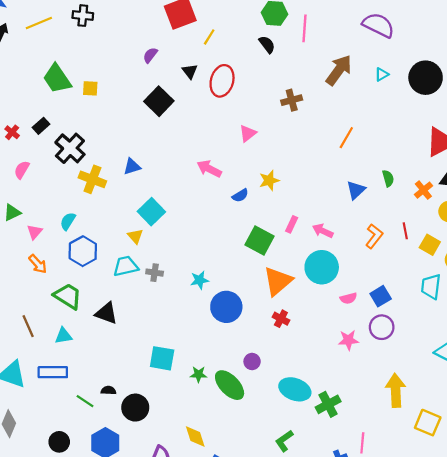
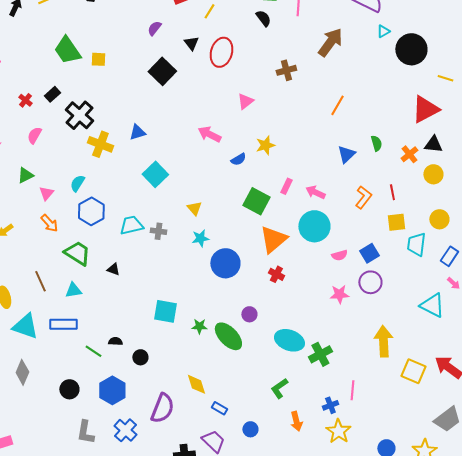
cyan triangle: (382, 74) -> (383, 31), moved
yellow triangle: (135, 236) -> (194, 208), moved
yellow square: (430, 245) -> (396, 222), moved, turned -36
black triangle: (106, 313) -> (113, 269), size x0.6
black circle: (135, 408) -> (140, 357), size x0.6

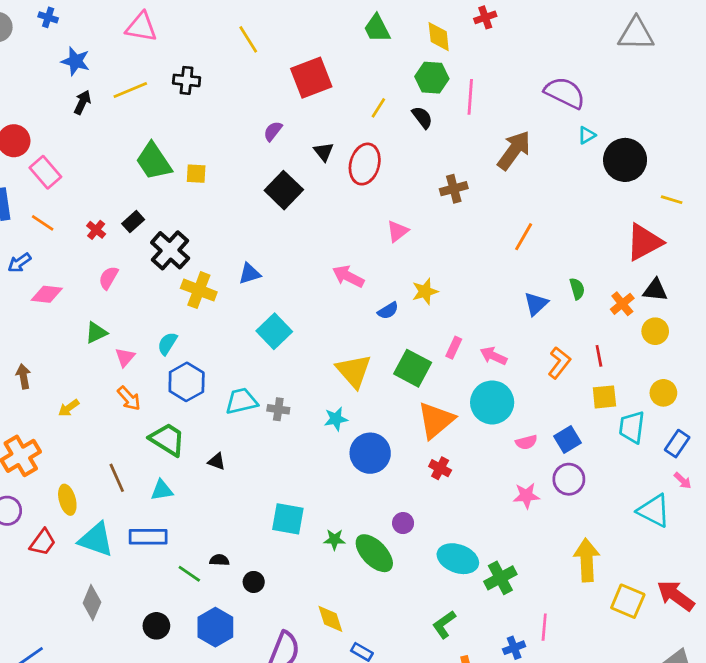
yellow line: (209, 11) -> (378, 108), moved
yellow triangle: (194, 208) -> (354, 371), moved, size x1.8

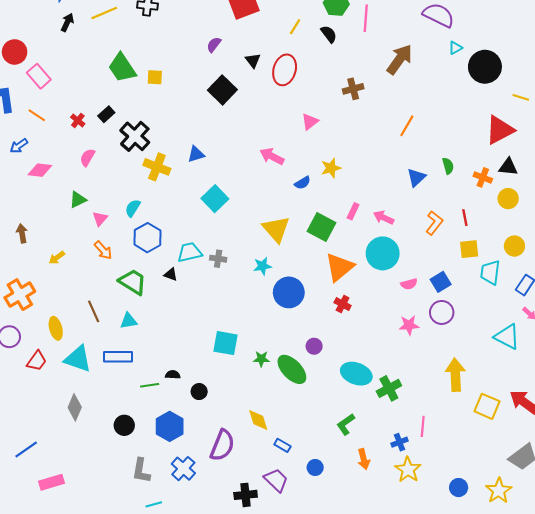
orange cross: (622, 304) -> (483, 177), turned -30
black triangle: (217, 461) -> (171, 274), moved
green line: (189, 574) -> (150, 385), turned -42

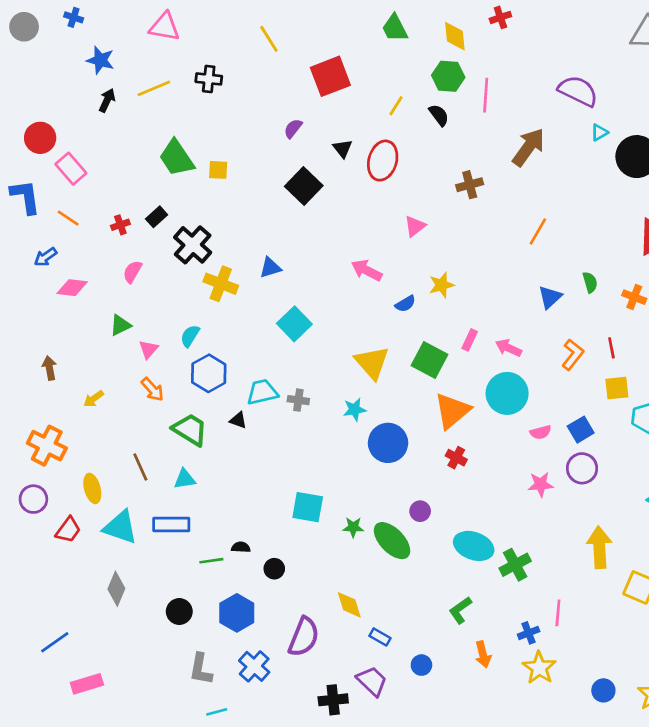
red cross: (78, 121) -> (120, 225), turned 32
orange cross: (20, 295) -> (47, 446), turned -32

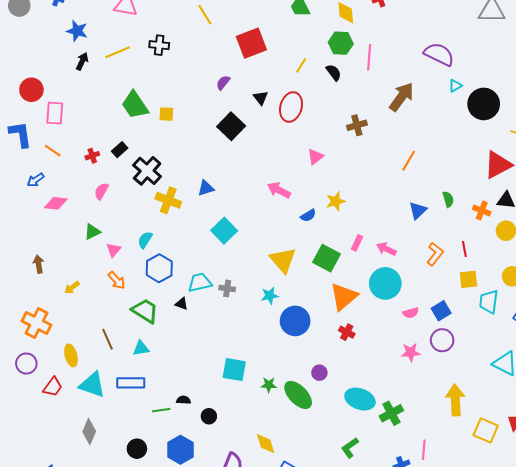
pink rectangle: (71, 169) -> (55, 113), turned 45

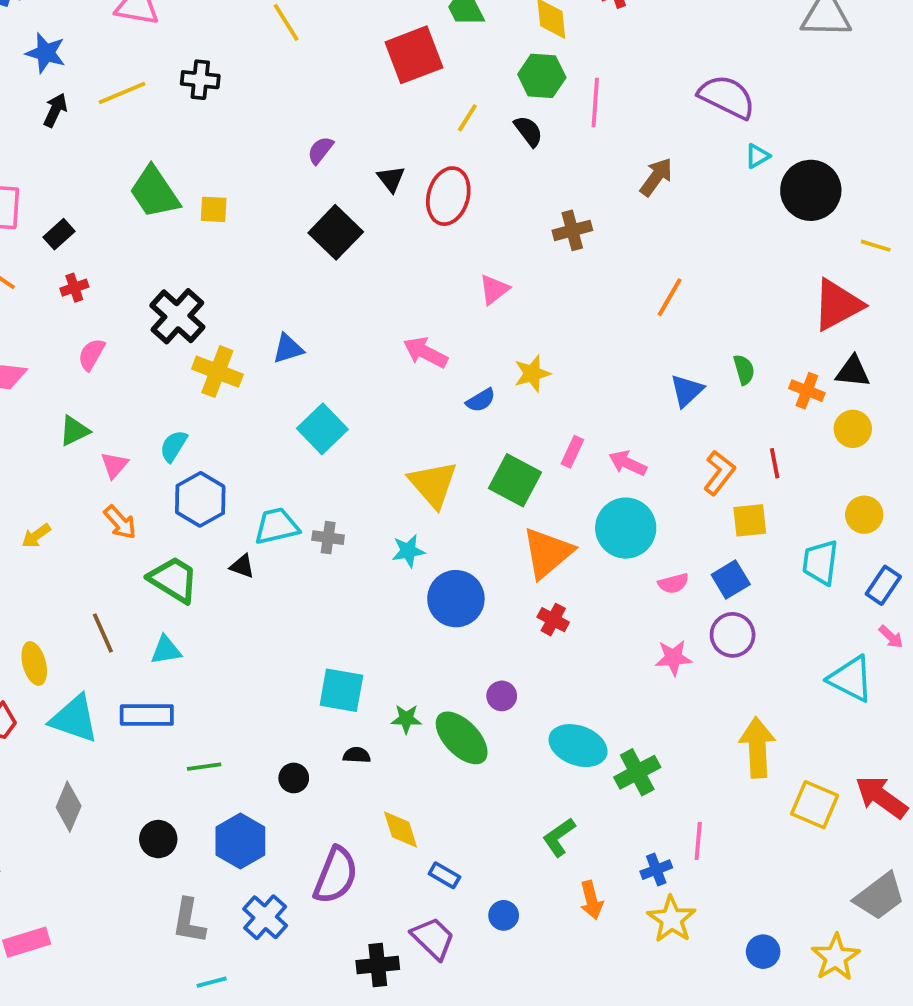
red square: (251, 43) -> (414, 55), moved
brown arrow: (402, 97) -> (656, 177), size x0.7
black rectangle: (120, 150) -> (59, 234), moved
yellow square: (468, 279) -> (750, 520), moved
black semicircle: (184, 400) -> (357, 755), moved

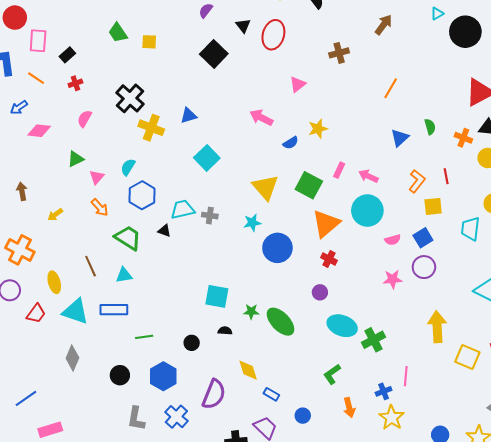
green trapezoid: (154, 192) -> (118, 33), size x0.7
purple circle: (502, 696) -> (320, 292), moved

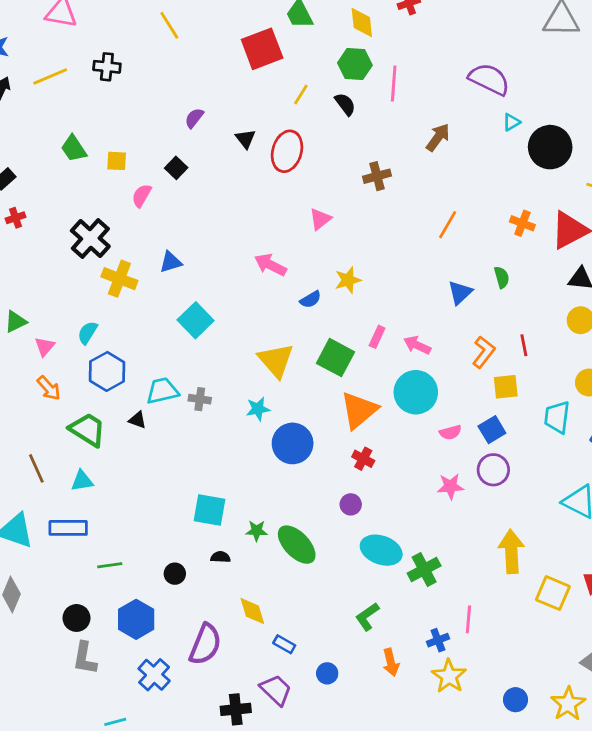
black square: (214, 54) -> (176, 168), moved, size x0.6
pink semicircle: (85, 119) -> (142, 196), moved
orange cross: (463, 138) -> (522, 223), moved
gray L-shape: (136, 419) -> (85, 658), moved

